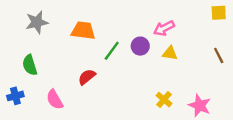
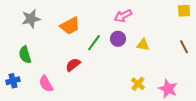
pink arrow: (164, 28) -> (123, 16), moved
orange trapezoid: (83, 31) -> (70, 26), turned 145

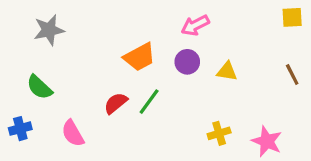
orange trapezoid: (70, 26) -> (140, 57), moved
green line: (94, 43) -> (149, 102), moved
green semicircle: (25, 55) -> (39, 87), turned -30
yellow cross: (138, 84) -> (219, 133), turned 32

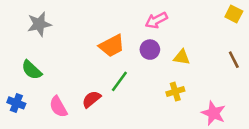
yellow square: (292, 17) -> (234, 14), turned 30
red semicircle: (116, 103) -> (91, 99), moved
blue cross: (20, 129) -> (16, 103), turned 36
yellow cross: (219, 133) -> (175, 92), moved

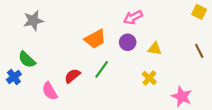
yellow cross: (175, 92) -> (149, 78), turned -32
red semicircle: (91, 99) -> (72, 76), moved
blue cross: (16, 103) -> (14, 77), moved, turned 32

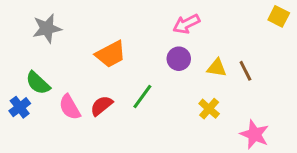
orange trapezoid: (95, 39) -> (111, 54), moved
brown line: (199, 51) -> (245, 71), moved
pink semicircle: (50, 91) -> (70, 107), moved

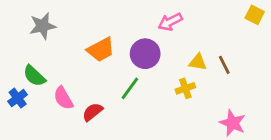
purple circle: (179, 59) -> (145, 54), moved, size x1.4
red semicircle: (101, 106) -> (92, 112), moved
yellow cross: (209, 109) -> (185, 88), moved, turned 30

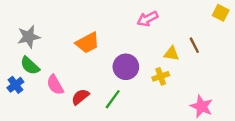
gray star: (43, 26) -> (29, 37), moved
purple circle: (145, 54) -> (126, 67), moved
brown line: (224, 65) -> (194, 45), moved
green line: (130, 88) -> (113, 99), moved

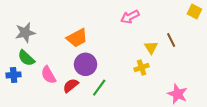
yellow triangle: (171, 54) -> (151, 47), turned 48
purple circle: (126, 67) -> (85, 64), moved
blue cross: (15, 85) -> (14, 75), turned 32

